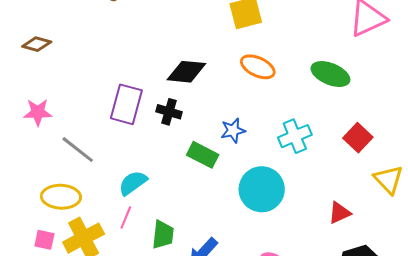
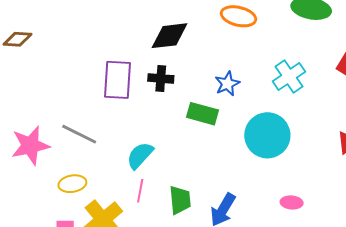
pink star: (38, 112) -> (30, 145), moved, size x1.4
yellow ellipse: (61, 197) -> (72, 184), size x0.7

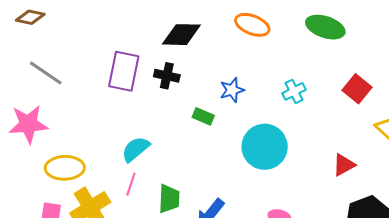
cyan cross: (289, 76) -> (294, 91), size x0.7
green rectangle: (202, 114) -> (203, 116), size x0.7
gray line: (79, 134) -> (46, 73), moved
yellow ellipse: (72, 184) -> (65, 168), size x1.4

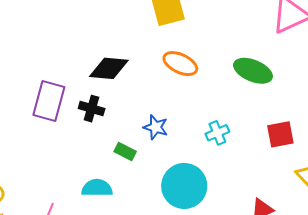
red square: (357, 89) -> (280, 134), turned 36
blue star: (232, 90) -> (156, 127), turned 30
cyan semicircle: (136, 149) -> (97, 188), moved, turned 36

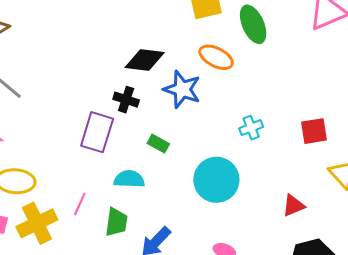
green ellipse: (253, 71) -> (253, 24), moved, turned 42
purple rectangle: (49, 101) -> (97, 132), moved
blue star: (156, 127) -> (182, 89), moved, size x1.5

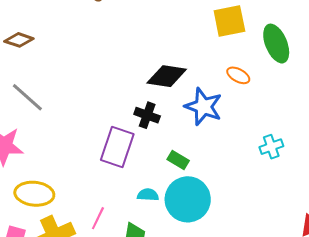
orange ellipse: (216, 57) -> (238, 75), size x0.7
cyan semicircle: (129, 179) -> (148, 195), size x0.7
cyan circle: (216, 180) -> (188, 199), moved

